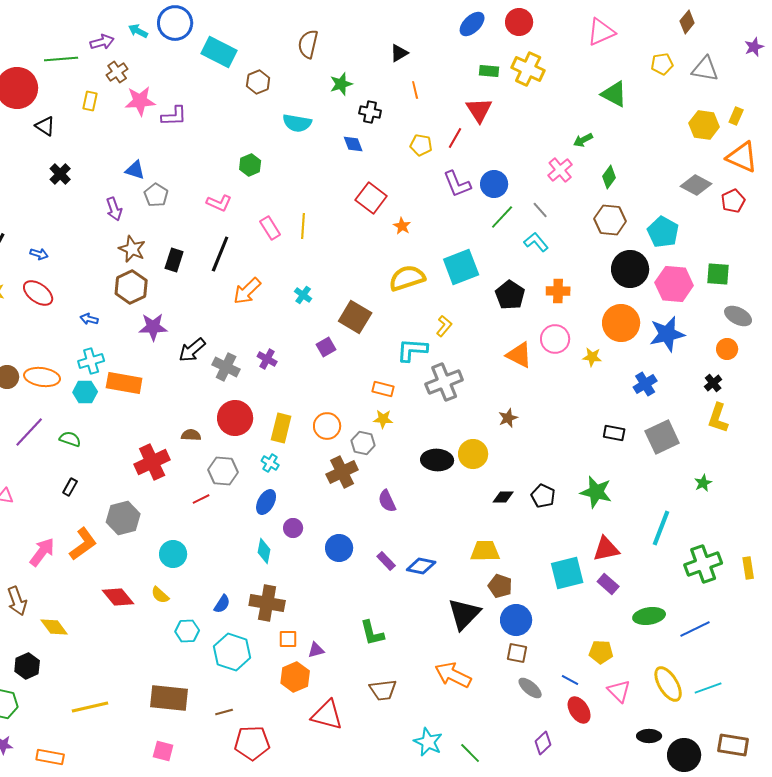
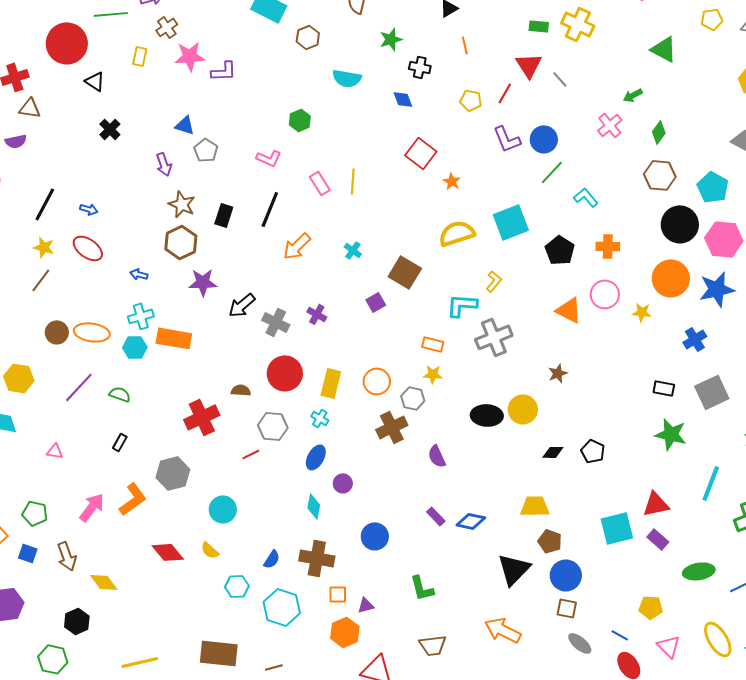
gray line: (540, 210) -> (560, 79), moved
green star: (596, 492) -> (671, 434), moved
blue circle: (339, 548) -> (375, 536), moved

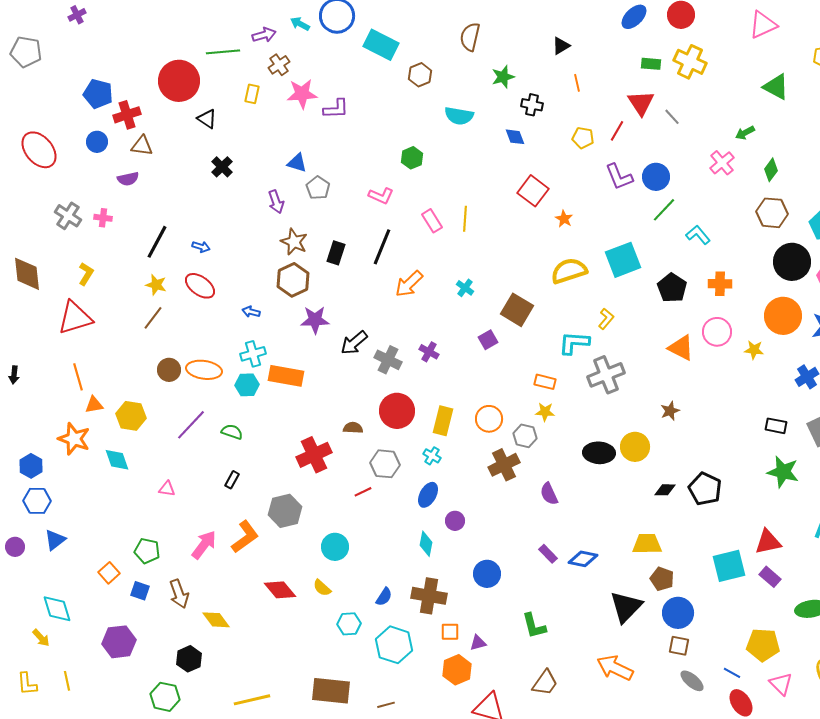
black pentagon: (593, 451) -> (705, 489), size x1.4
yellow pentagon: (651, 607) -> (763, 645), size x1.4
brown trapezoid: (433, 645) -> (545, 683), turned -48

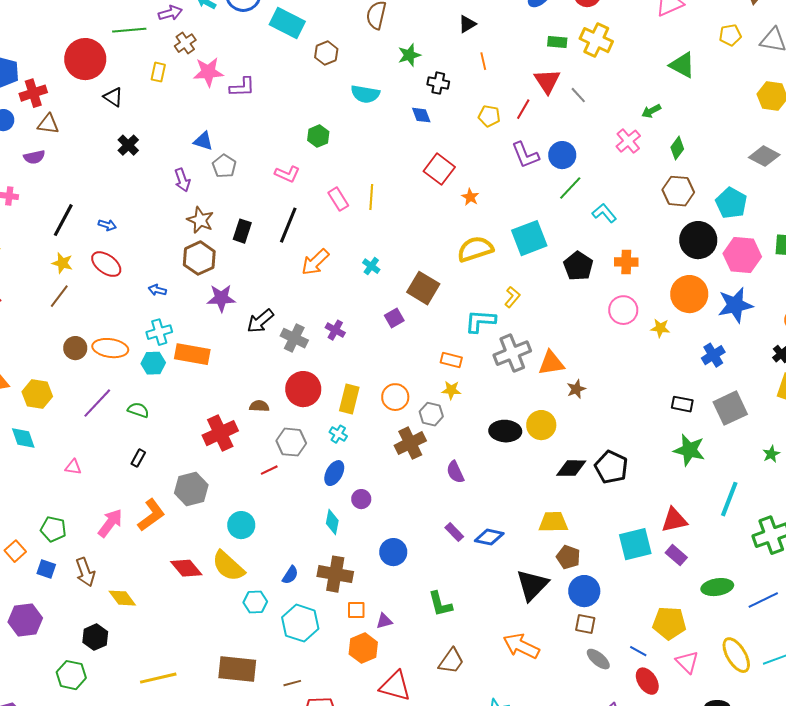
orange triangle: (681, 348) -> (551, 363), moved, turned -36
black diamond: (665, 490) -> (571, 468), size x1.4
yellow semicircle: (322, 588) -> (228, 566), size x1.8

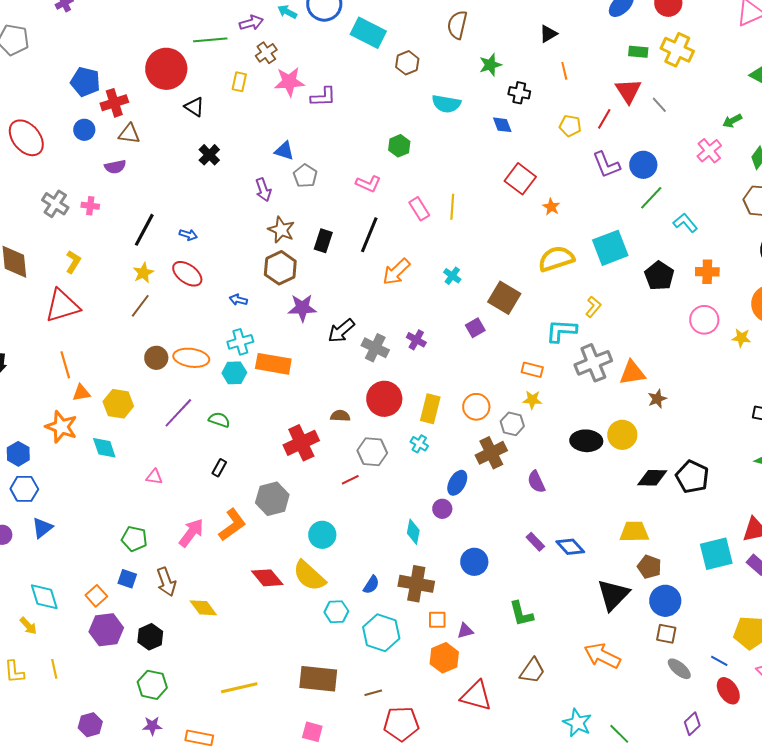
yellow star: (62, 263) -> (143, 273), turned 30
blue ellipse: (334, 473) -> (457, 483), moved
blue diamond: (489, 537) -> (570, 547), turned 36
orange square: (15, 551) -> (96, 596), moved
black hexagon: (95, 637) -> (150, 637), moved

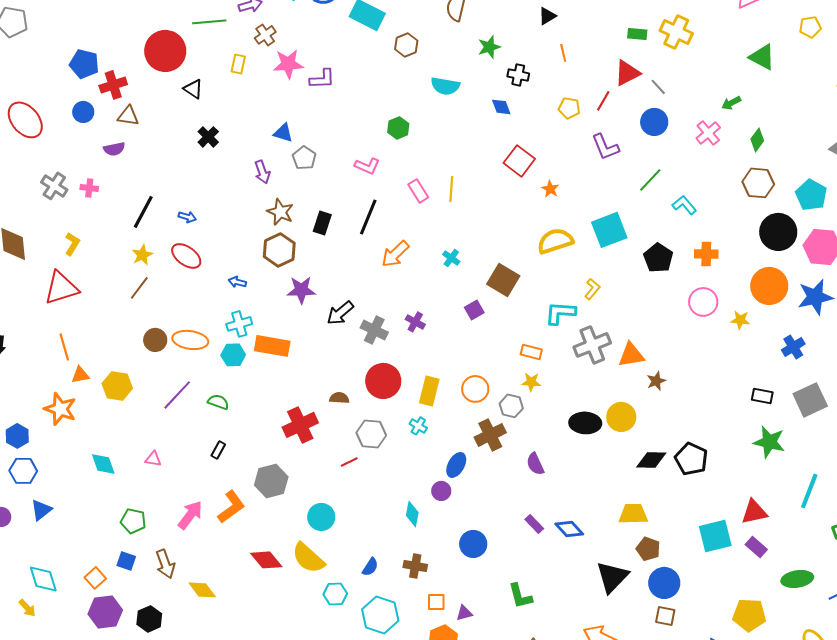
red triangle: (628, 91) -> (627, 73), turned 36
blue circle: (643, 165) -> (654, 122), moved
cyan diamond: (104, 448) -> (103, 464), moved
brown cross: (416, 584) -> (415, 566), size x0.7

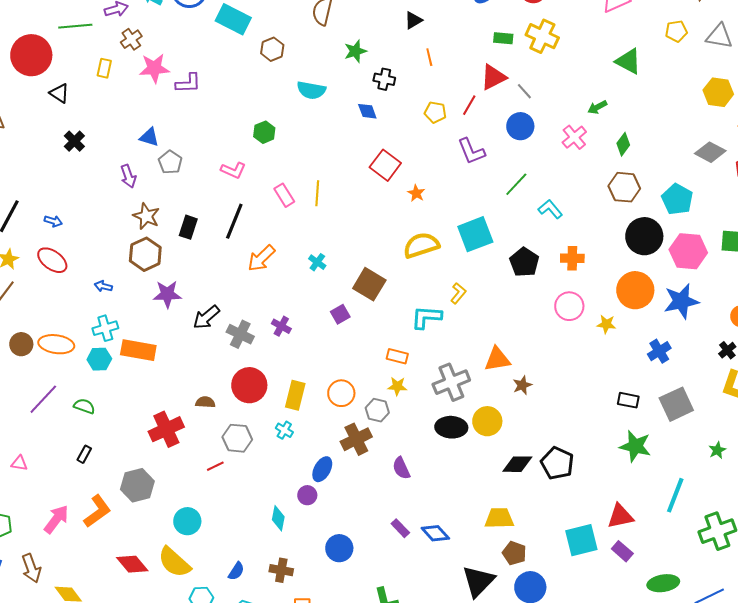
gray cross: (592, 345) -> (451, 382), moved

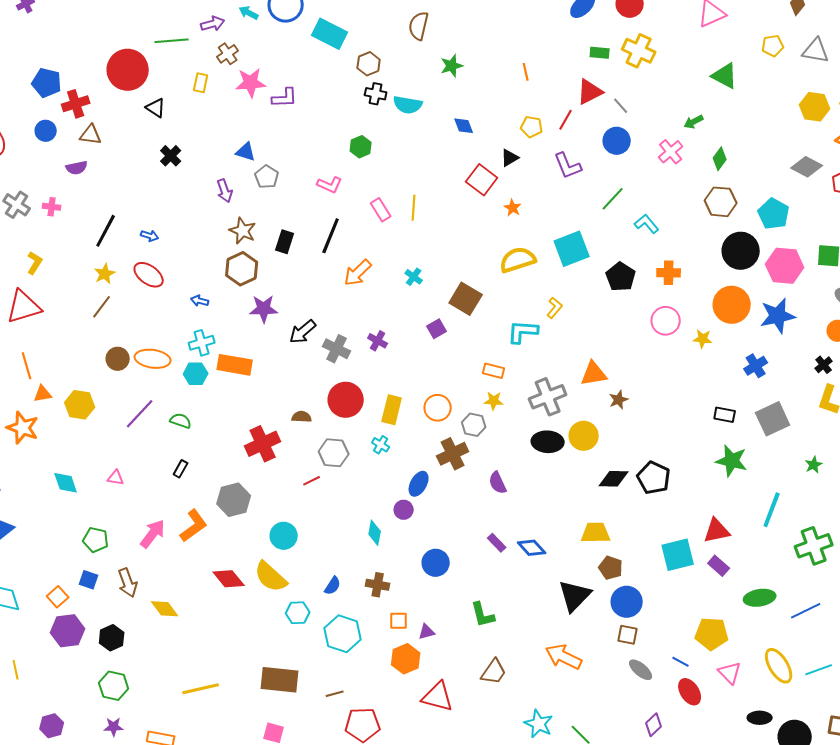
black triangle: (413, 20) -> (510, 158), moved
black cross: (384, 79) -> (376, 94), moved

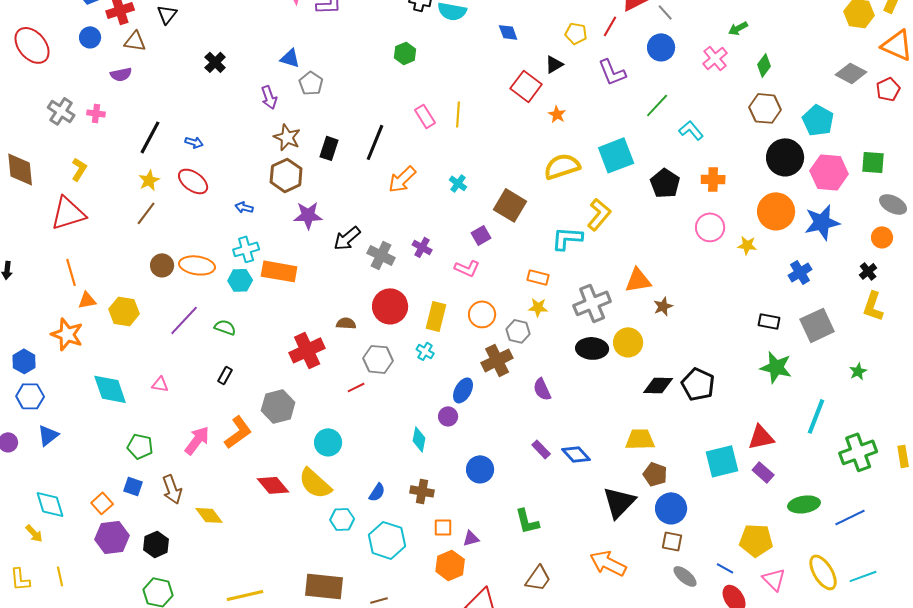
black triangle: (156, 108) -> (167, 14), moved, turned 35
pink L-shape: (330, 185) -> (467, 268), moved
yellow L-shape: (555, 308) -> (599, 214), size x1.5
cyan diamond: (66, 483) -> (110, 389), size x1.4

